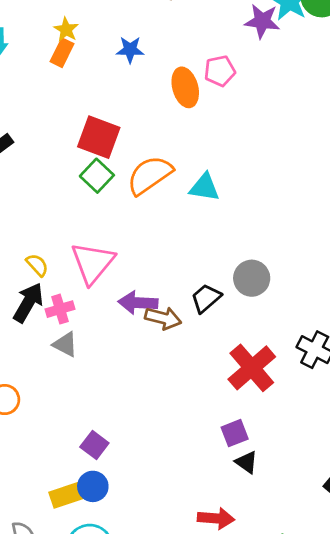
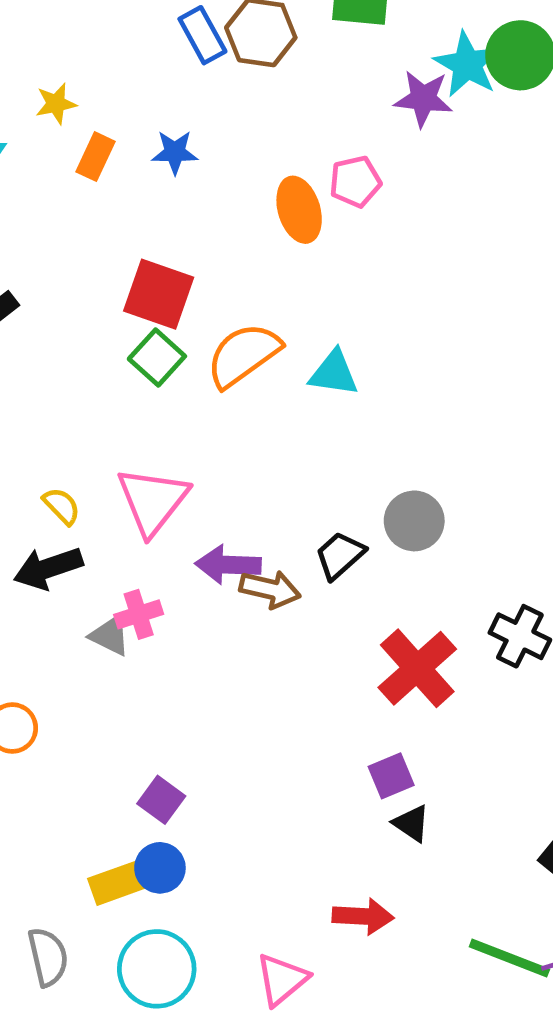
yellow star: (66, 30) -> (56, 104), moved, turned 30
blue star: (130, 50) -> (175, 152), moved
black arrow: (28, 303) -> (48, 568), turned -138
pink cross: (60, 309) -> (139, 614), moved

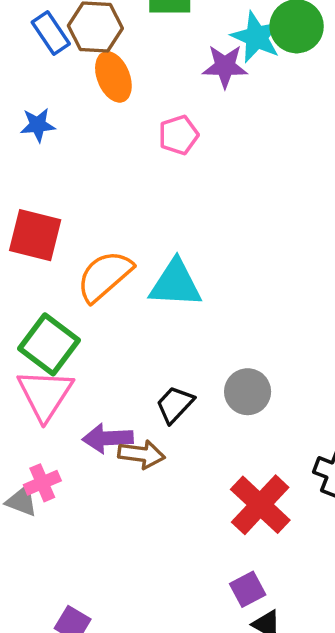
orange ellipse: (299, 210) -> (113, 77), moved
green square: (157, 358) -> (49, 344), moved, size x1.4
cyan triangle: (334, 373) -> (175, 284), size x1.4
black trapezoid: (340, 555) -> (175, 405), moved

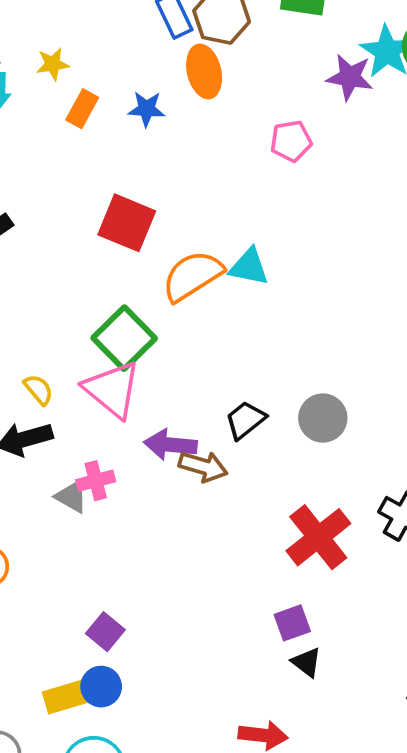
orange ellipse: (113, 77) -> (204, 71), moved
cyan triangle: (175, 284) -> (249, 267), moved, size x0.7
pink triangle: (45, 394) -> (112, 390), turned -32

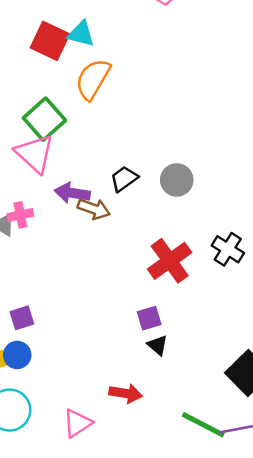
cyan triangle: (249, 267) -> (81, 34), moved
orange semicircle: (192, 276) -> (93, 79), turned -30
purple square: (105, 632) -> (22, 318), turned 30

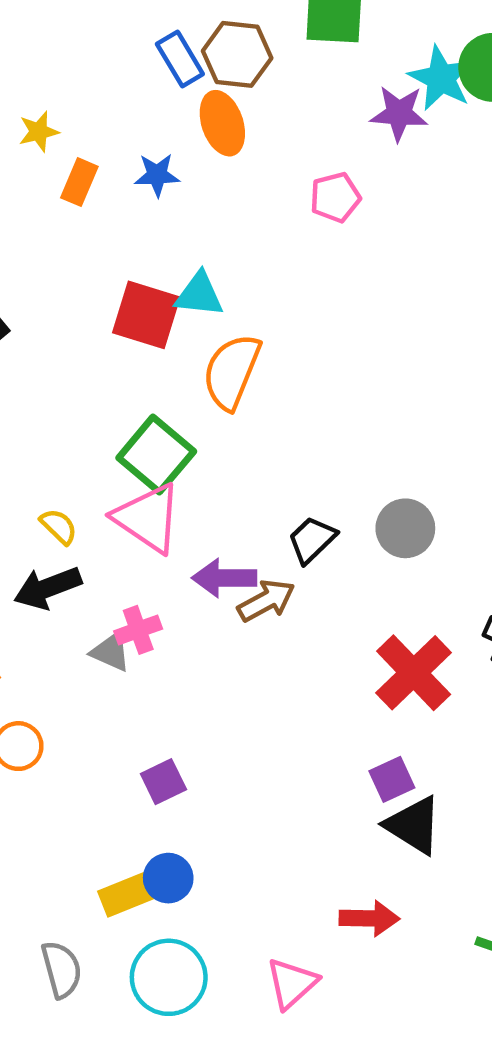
brown arrow: (94, 209) -> (266, 601), turned -40
purple square: (22, 318) -> (163, 782), moved
black triangle: (158, 345) -> (414, 825), size x1.6

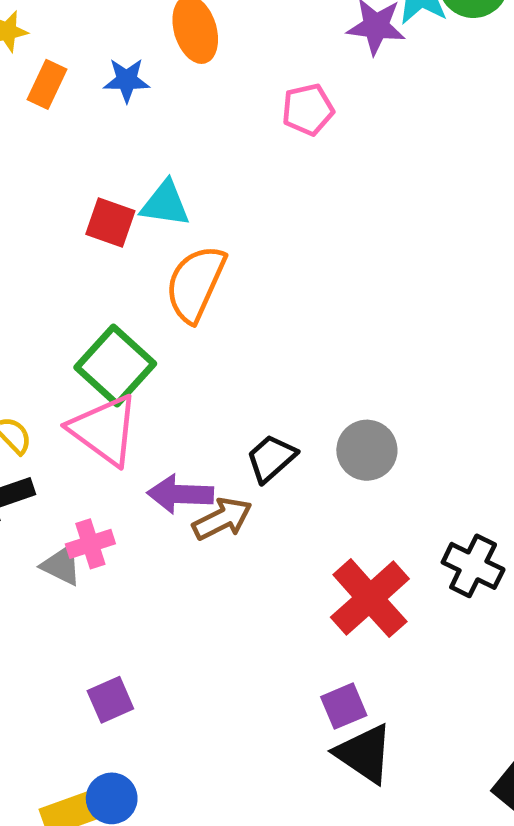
red square: (146, 315) -> (110, 223), size x0.7

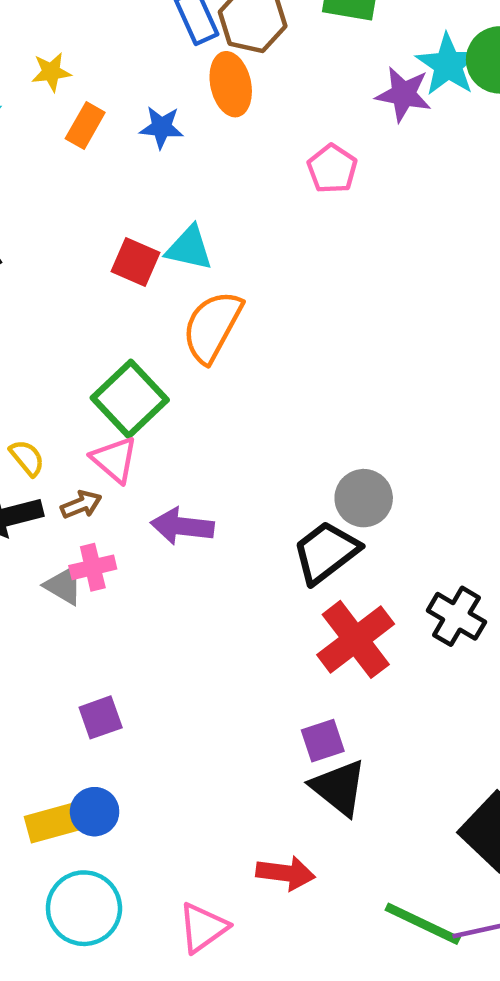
pink pentagon: (308, 110) -> (332, 169), turned -30
pink triangle: (104, 430) -> (114, 459), size x0.7
black trapezoid: (271, 458) -> (326, 552), moved, size x1.4
brown arrow: (222, 519) -> (81, 505), moved, size x0.7

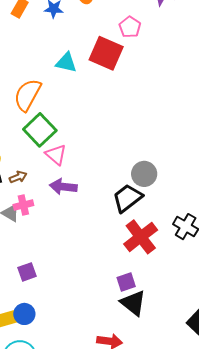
red square: (136, 262) -> (106, 53), moved, size x1.6
orange semicircle: (212, 327) -> (27, 95), moved
pink triangle: (114, 459) -> (56, 155), moved

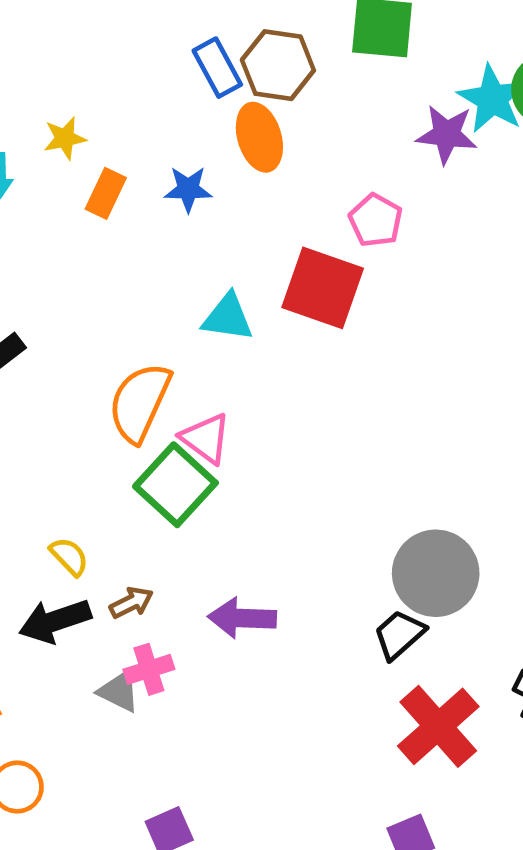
pink triangle: (56, 155) -> (206, 438), moved
gray circle: (144, 174) -> (436, 573), size x1.4
black trapezoid: (127, 198) -> (399, 635), size x0.7

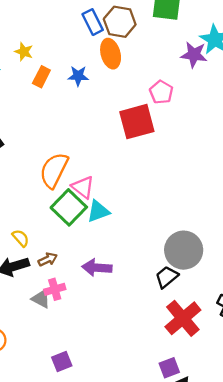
yellow star: (65, 138) -> (24, 52), turned 30
red square: (323, 288) -> (137, 122), turned -36
cyan triangle: (228, 317) -> (98, 211), moved, turned -30

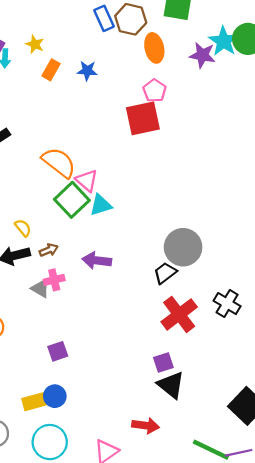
orange ellipse: (111, 54) -> (154, 48), moved
pink pentagon: (161, 92) -> (155, 91), moved
orange semicircle: (54, 170) -> (59, 163), turned 99

